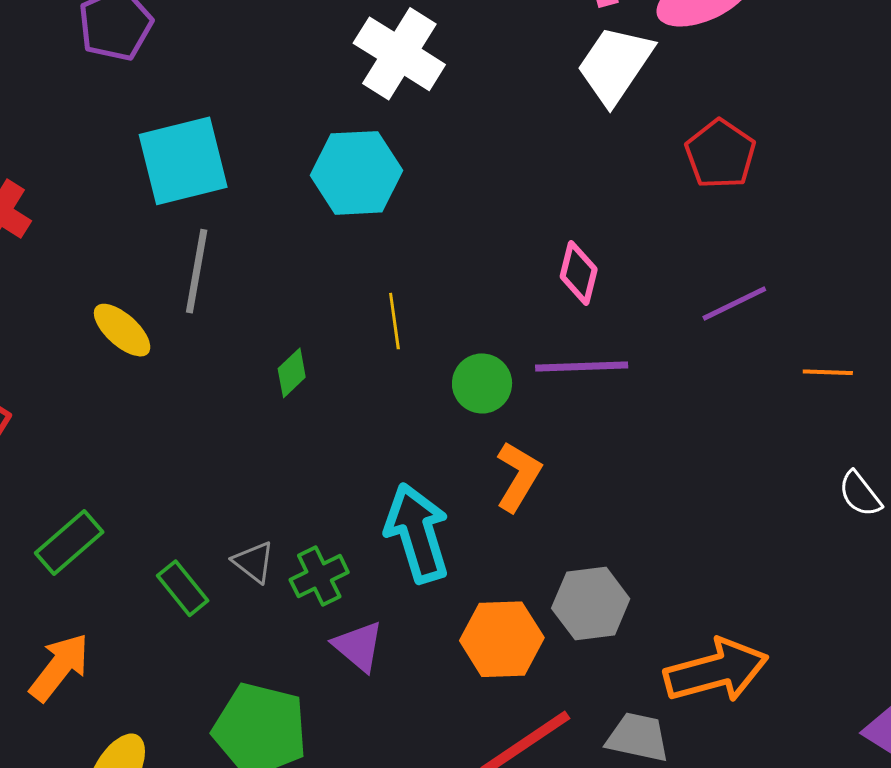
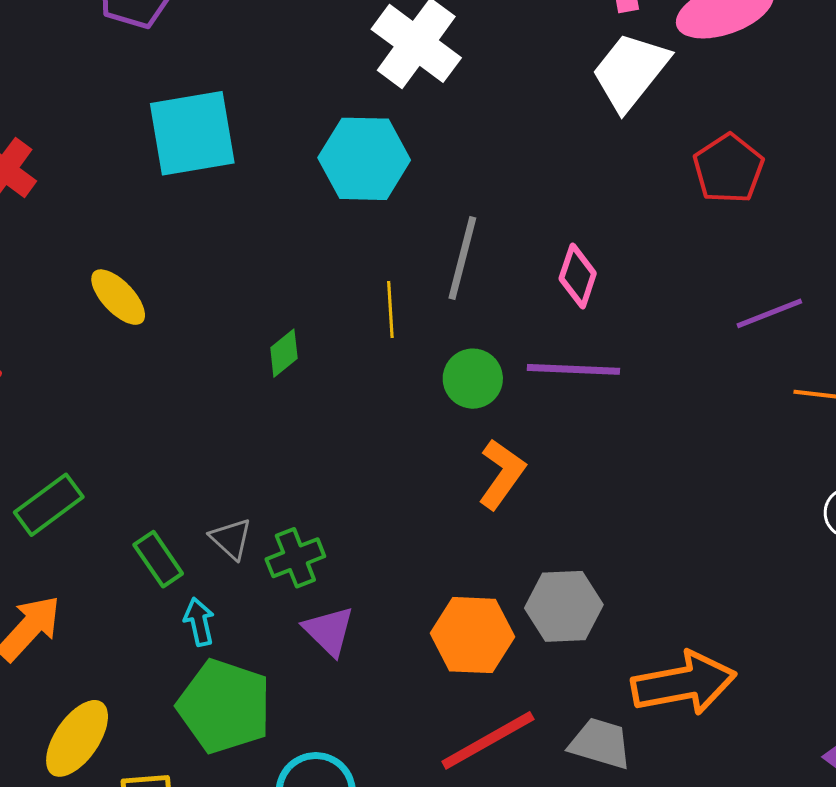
gray line: (197, 271) -> (462, 258), moved
purple line: (734, 304) -> (769, 313), moved
cyan arrow: (417, 533) -> (199, 622), moved, size x0.5

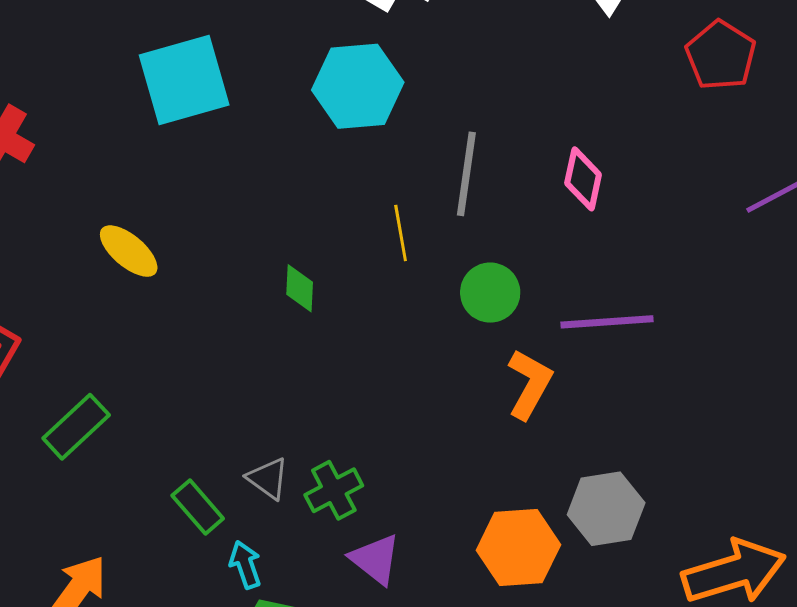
green diamond: (284, 353) -> (300, 288), turned -42
purple line: (573, 369) -> (607, 322), moved
green rectangle: (49, 505) -> (76, 427), moved

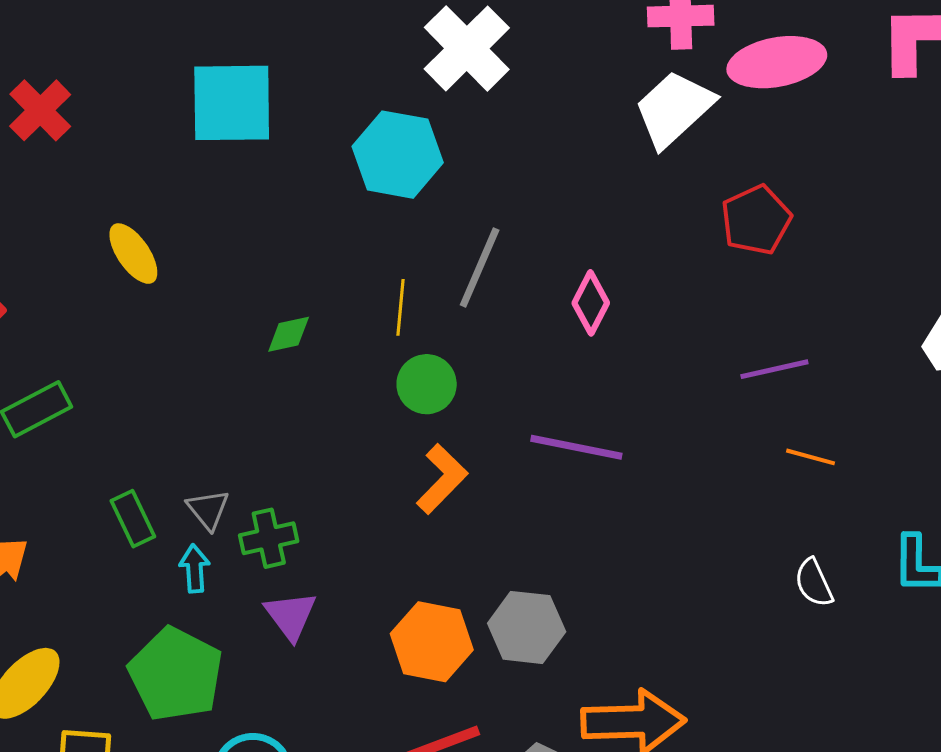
green diamond: (300, 288) -> (289, 334), turned 60
green circle: (490, 293) -> (427, 384), moved
orange L-shape: (530, 384) -> (442, 479), moved
cyan arrow: (245, 565) -> (195, 569), moved

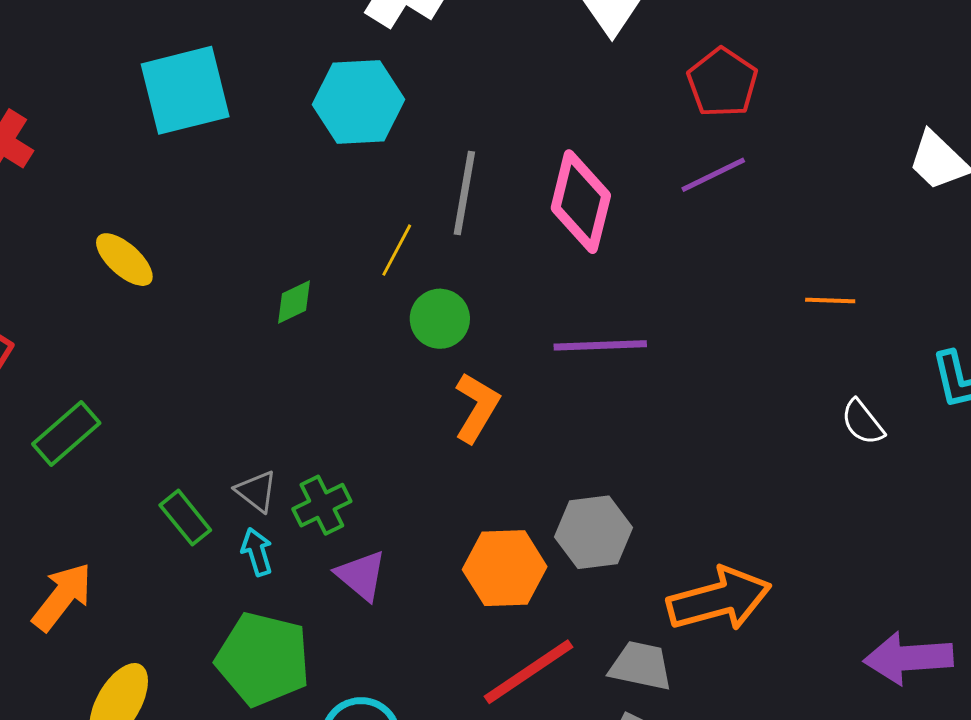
pink diamond: (591, 303) -> (581, 202), size x1.6
yellow line: (401, 307) -> (397, 250), turned 36
purple line: (774, 369) -> (713, 175), moved

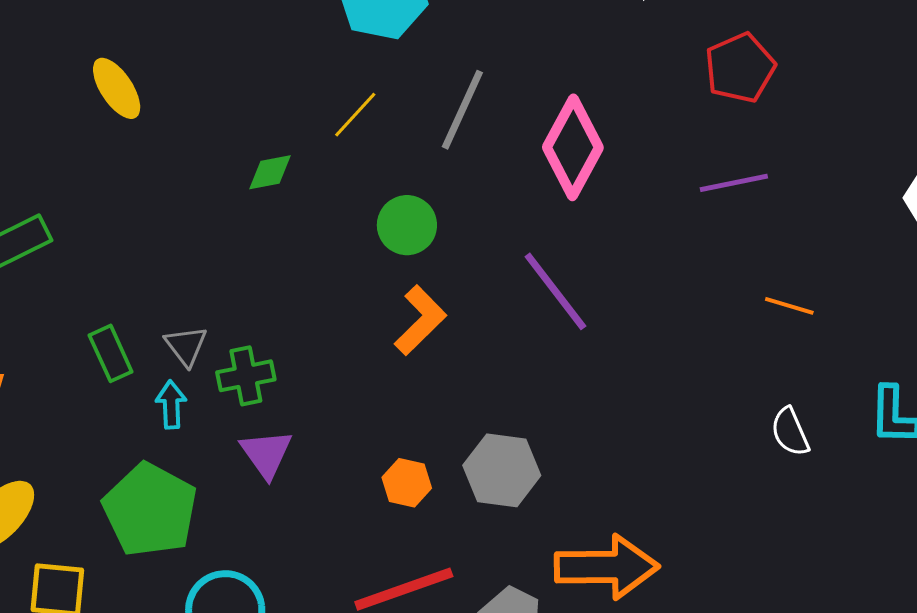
purple line: (713, 175) -> (734, 183), moved
yellow line: (397, 250) -> (355, 115), moved
purple line: (600, 345) -> (555, 291), turned 40
orange hexagon: (505, 568) -> (407, 483), size x0.6

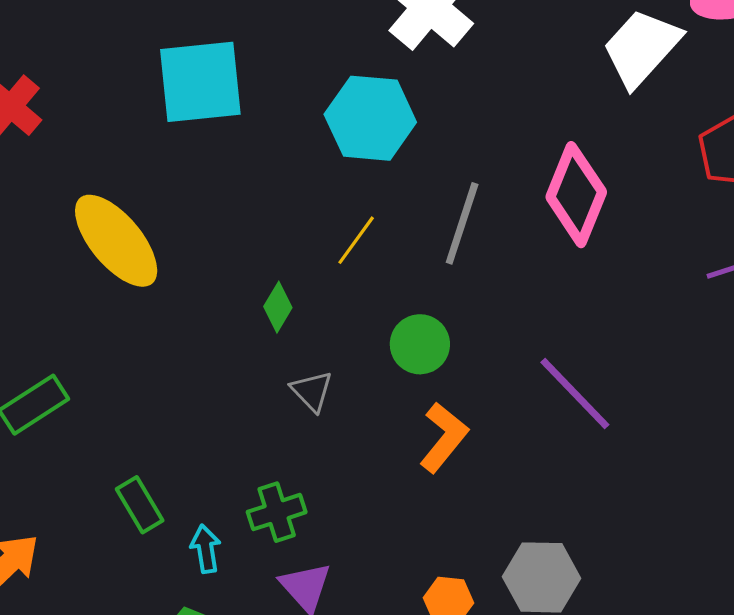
yellow ellipse: (117, 88) -> (116, 241), size x1.6
pink diamond: (573, 147) -> (576, 195), moved
green diamond: (270, 172) -> (278, 307), turned -42
gray triangle: (186, 346) -> (312, 391), moved

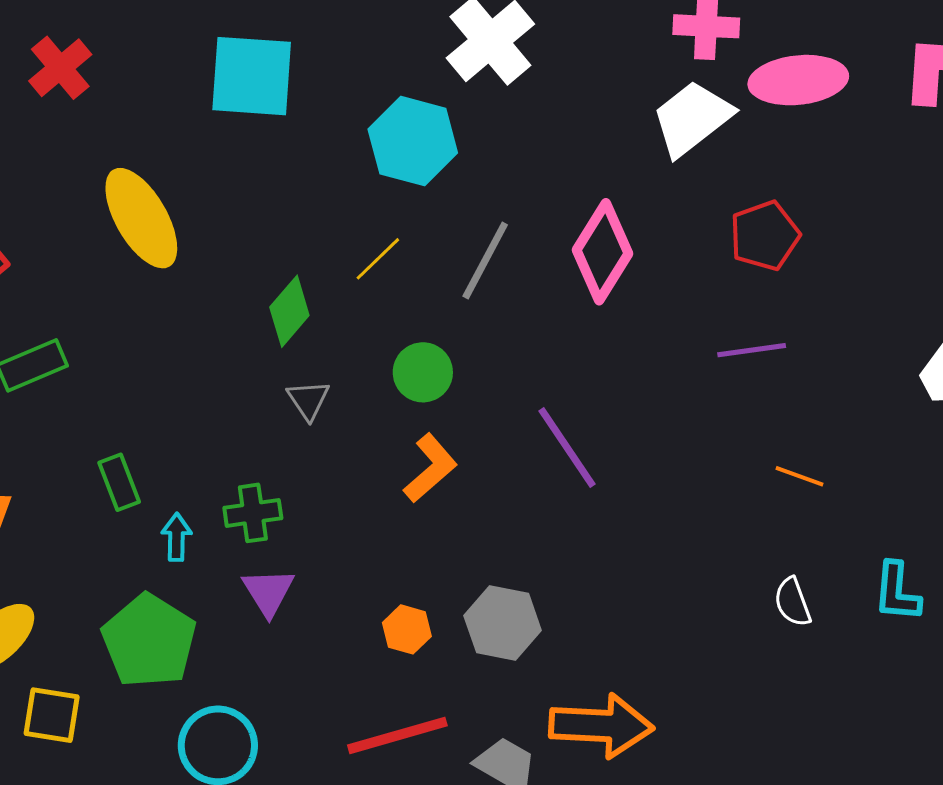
green diamond: (278, 307) -> (289, 311), size x1.4

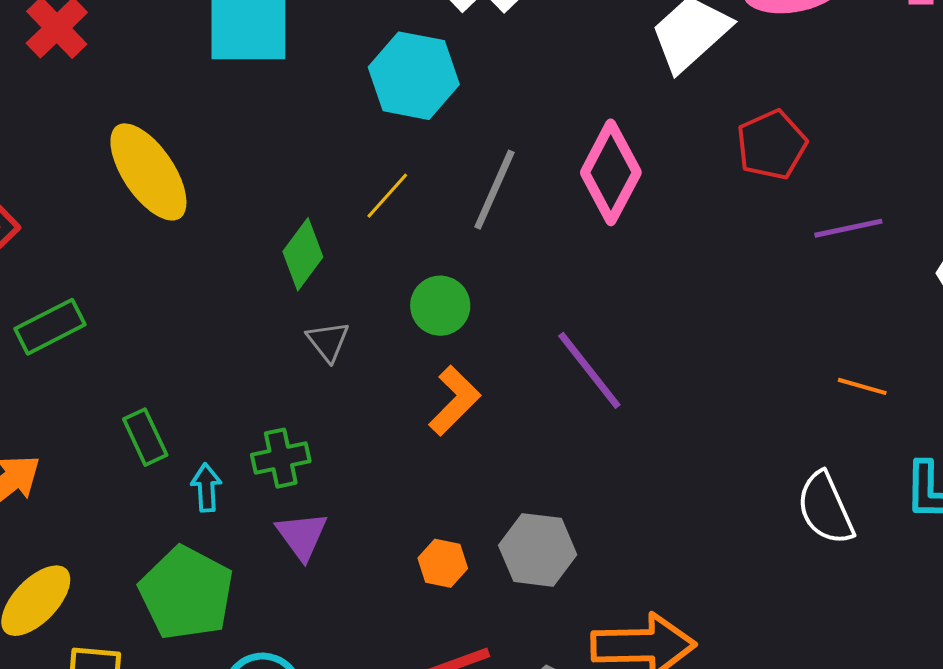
purple line: (752, 350) -> (848, 228), moved
orange line: (799, 476) -> (862, 386), moved
white semicircle: (793, 602) -> (825, 508), size x1.5

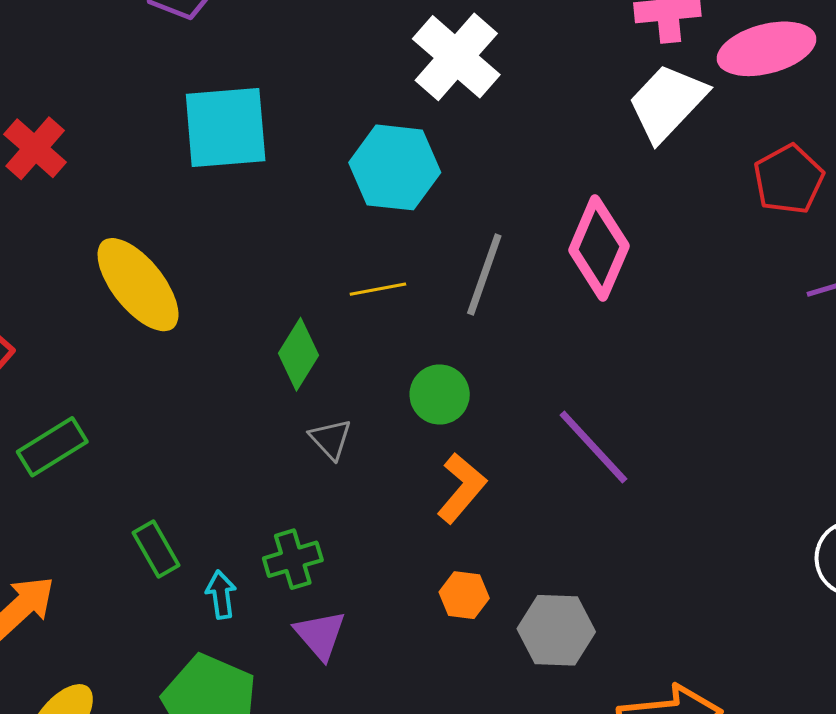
red pentagon: (772, 145) -> (789, 179), moved
yellow line: (387, 196) -> (378, 289), turned 42
orange hexagon: (443, 563) -> (464, 595), moved

